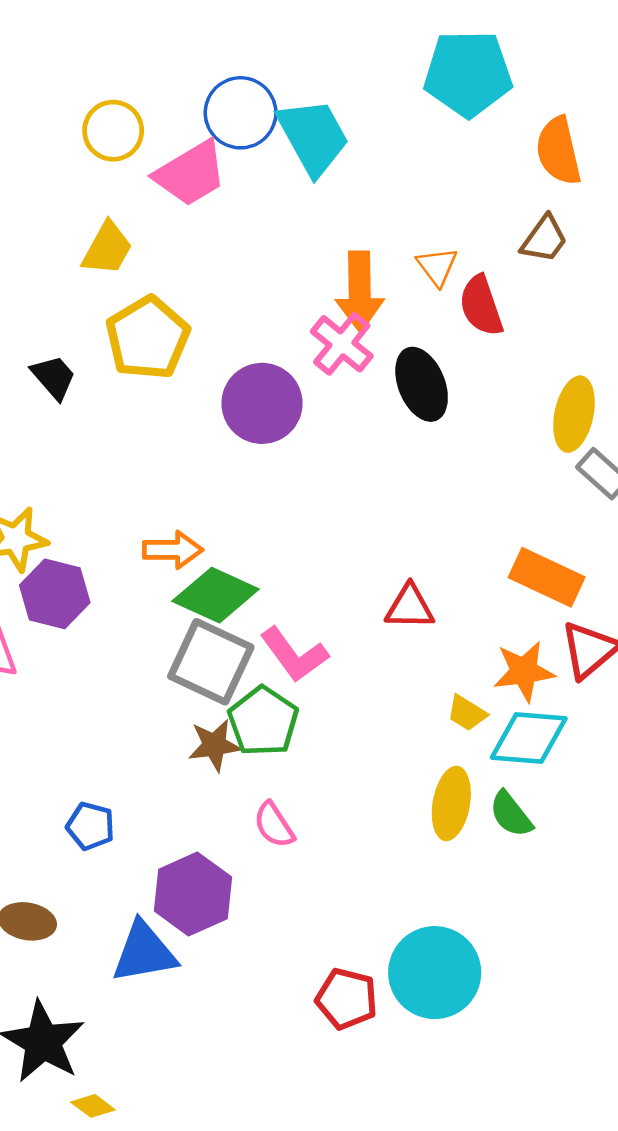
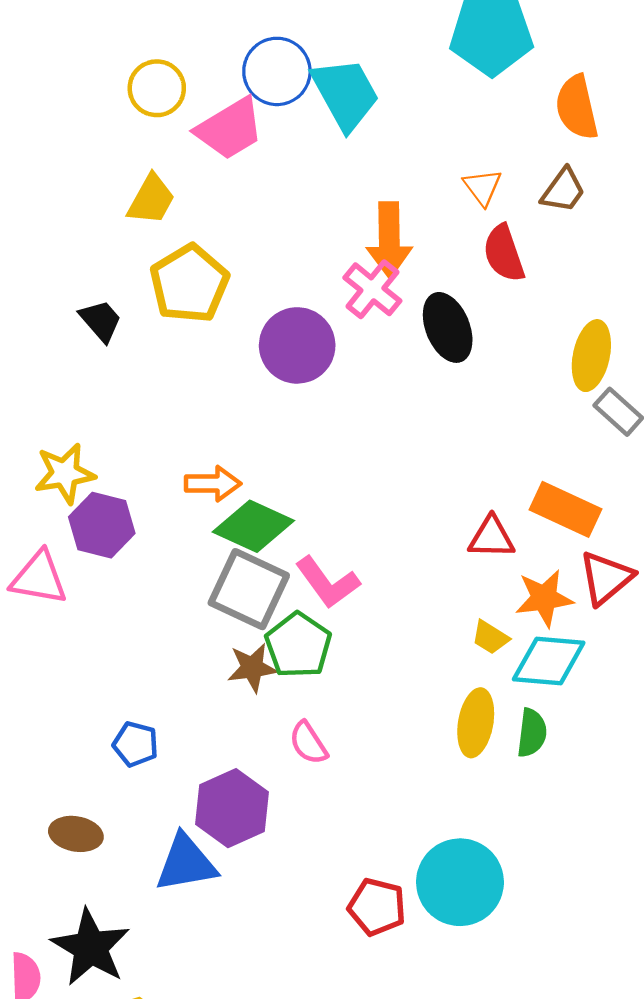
orange triangle: (437, 266) -> (482, 187), moved
red triangle: (410, 607) -> (491, 537), moved
green semicircle: (511, 814) -> (532, 733), turned -135

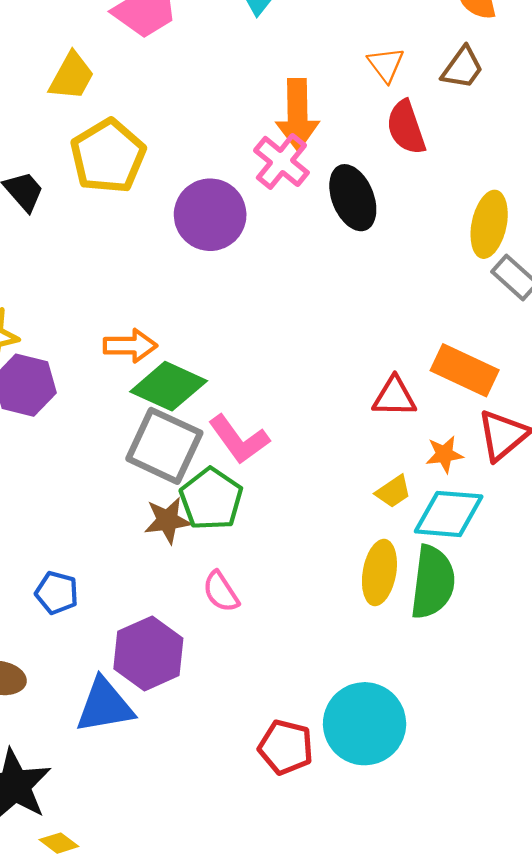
orange star: (544, 598) -> (444, 454), size x0.7
yellow trapezoid: (490, 637) -> (393, 492), turned -66
green semicircle: (532, 733) -> (433, 582), size x1.6

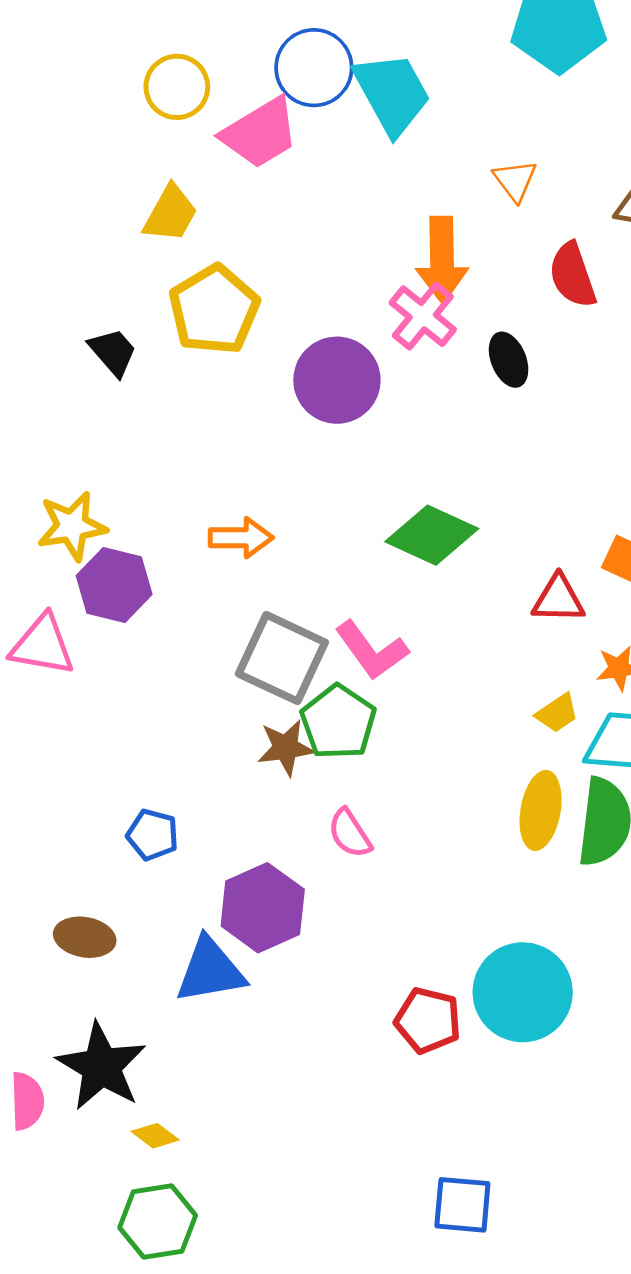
orange triangle: (386, 65) -> (515, 180), moved
black ellipse: (353, 198) -> (509, 360), size x0.7
green diamond: (169, 386) -> (432, 535), moved

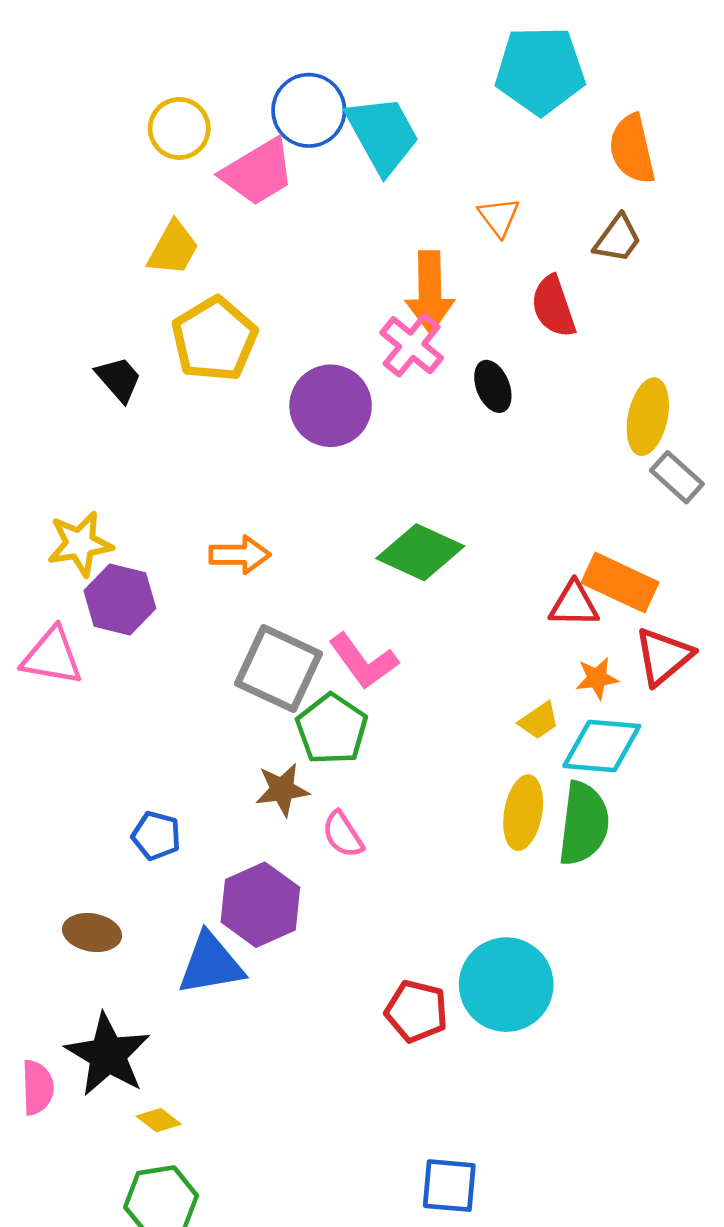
red triangle: (558, 599) -> (574, 604), moved
brown star: (286, 748) -> (282, 790), moved

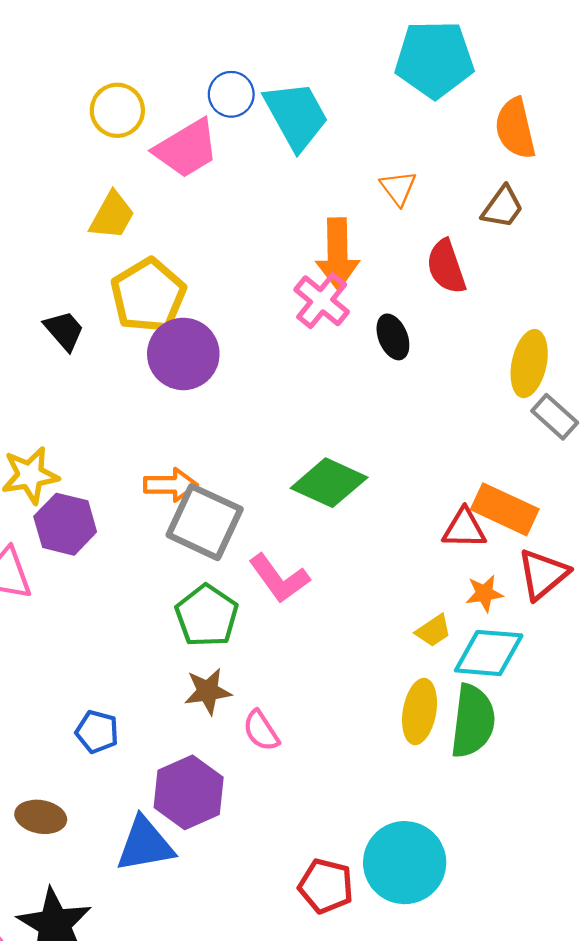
blue circle: (309, 110) -> (231, 94), size x0.7
purple circle: (331, 406) -> (183, 354), moved
gray square: (279, 669) -> (205, 522), moved
green pentagon: (332, 729) -> (207, 616), moved

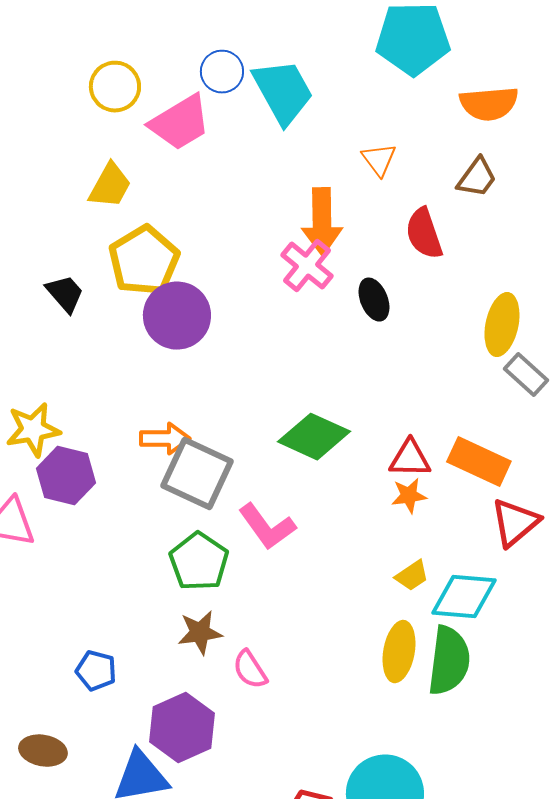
orange semicircle: (515, 128) -> (489, 104), turned -82
red triangle: (464, 528) -> (410, 459), moved
orange star: (484, 593) -> (409, 496), moved

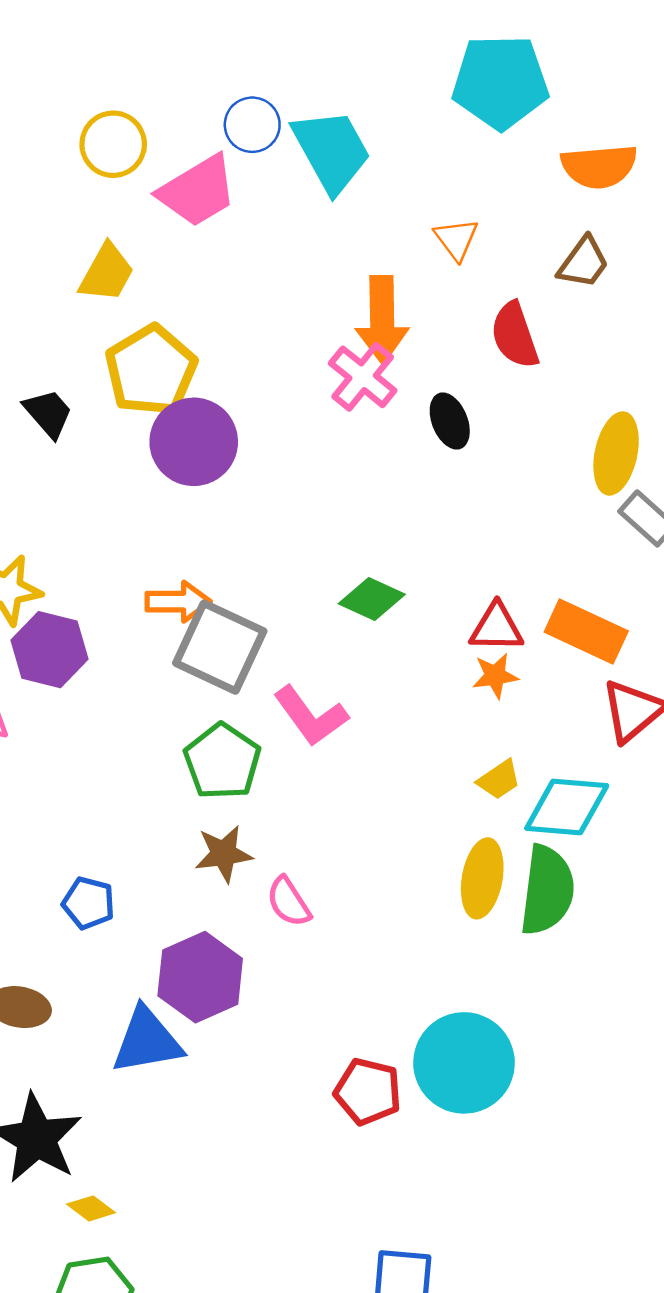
green diamond: (314, 437) -> (372, 599), size x0.7

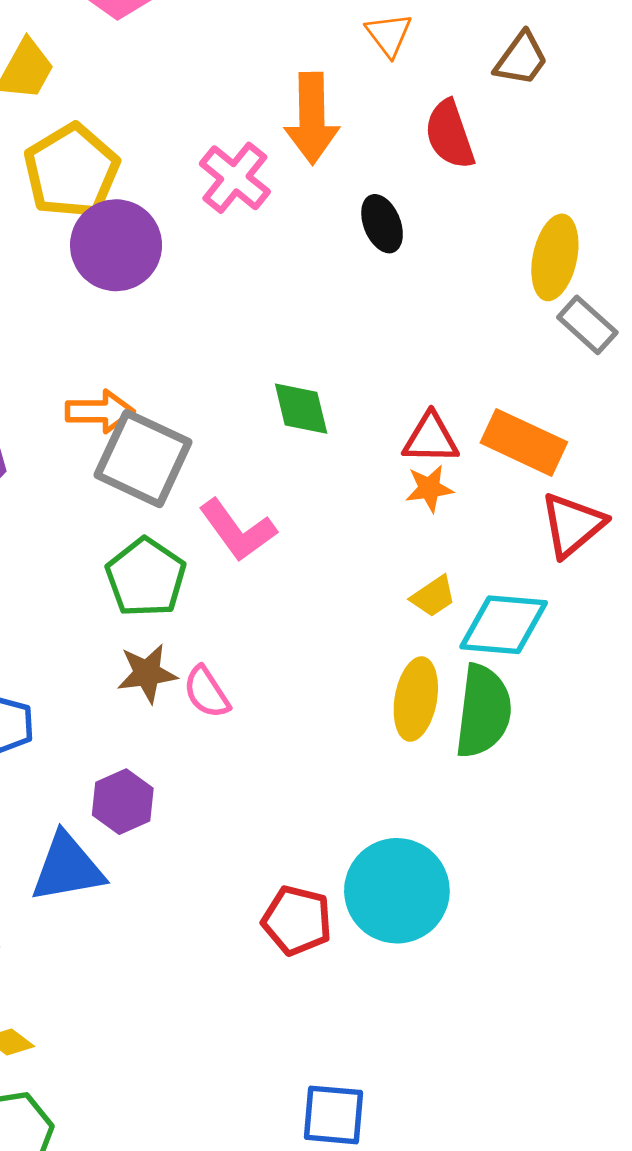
pink cross: (363, 377) -> (235, 178), moved
green diamond: (372, 599) -> (301, 409), turned 52
pink semicircle: (289, 902) -> (206, 692), moved
purple hexagon: (200, 977) -> (123, 802), size x0.7

